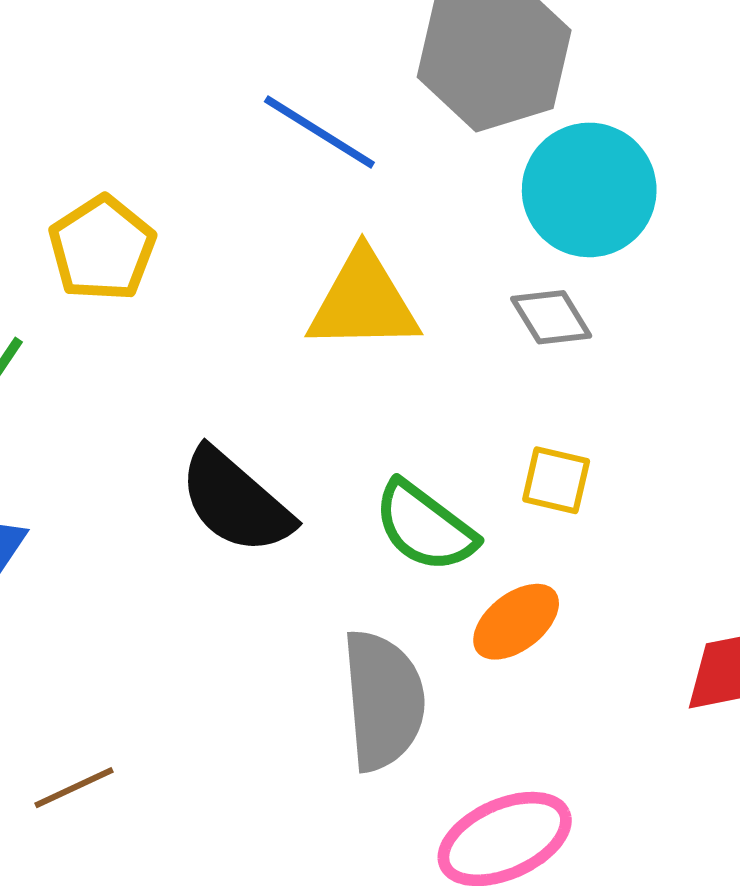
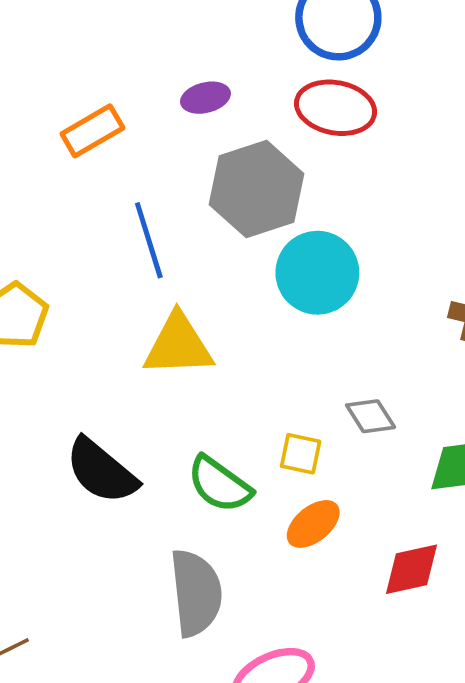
blue line: (319, 132) -> (149, 240), turned 42
gray diamond: (551, 317) -> (371, 416), moved
orange ellipse: (516, 622) -> (313, 524), moved

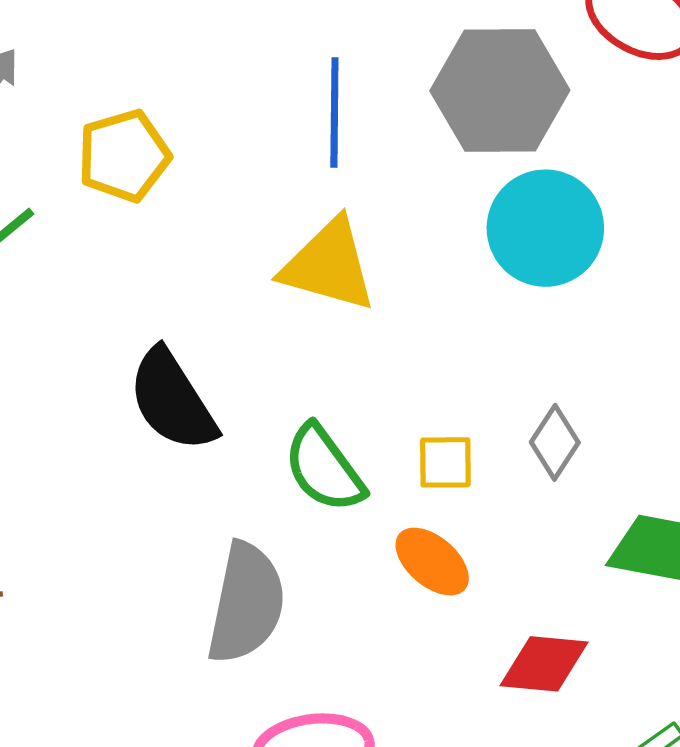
gray diamond: (371, 416) -> (555, 442), turned 48
yellow square: (301, 454) -> (445, 462), turned -30
orange ellipse: (313, 524) -> (432, 562), turned 62

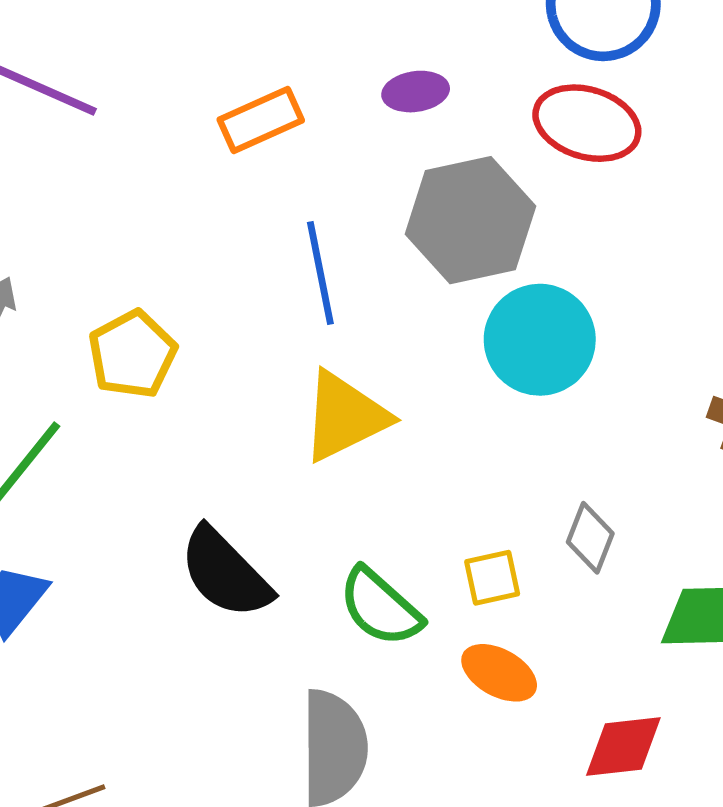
yellow triangle: (329, 265) -> (345, 416), turned -30

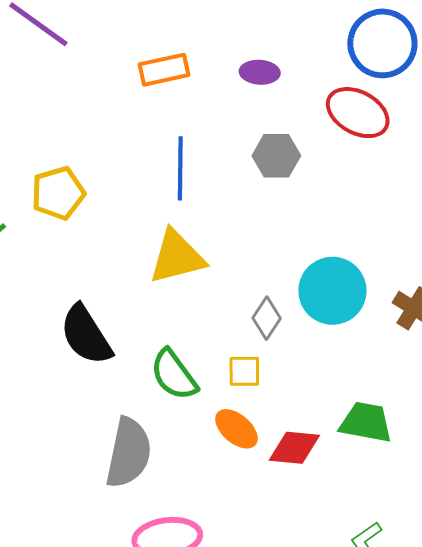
gray hexagon: (470, 220) -> (276, 156), size x0.6
cyan circle: (540, 340) -> (332, 291), moved
gray diamond: (590, 538) -> (267, 318), moved
red diamond: (623, 747) -> (294, 448), moved

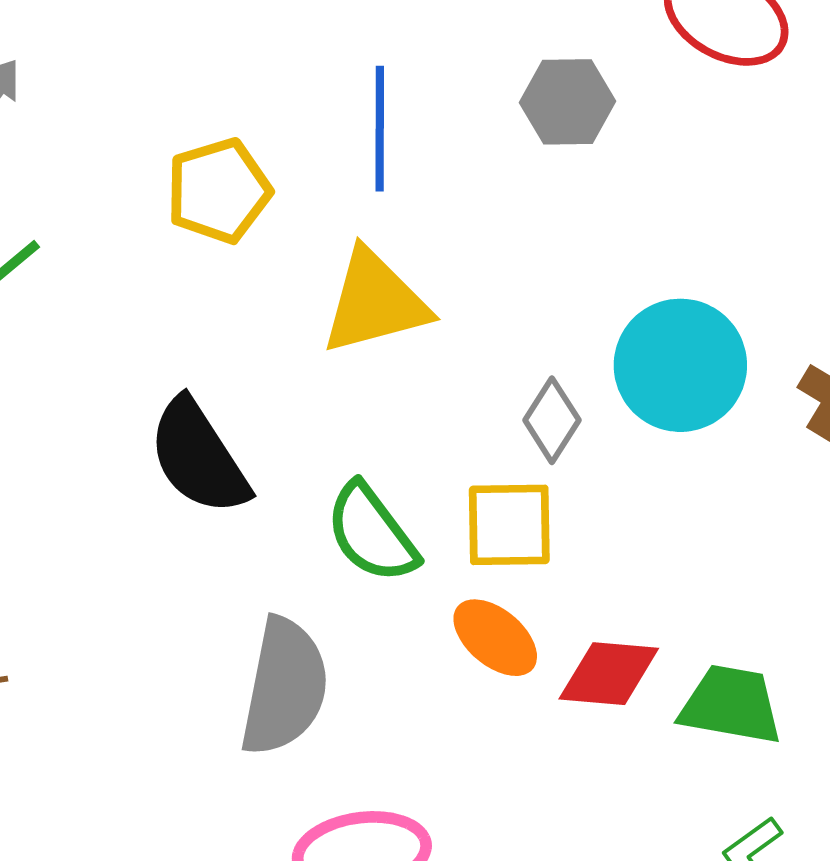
yellow pentagon: (58, 193) -> (219, 191), moved
yellow square: (244, 371) -> (509, 525), size x1.4
green trapezoid: (366, 422) -> (731, 705), moved

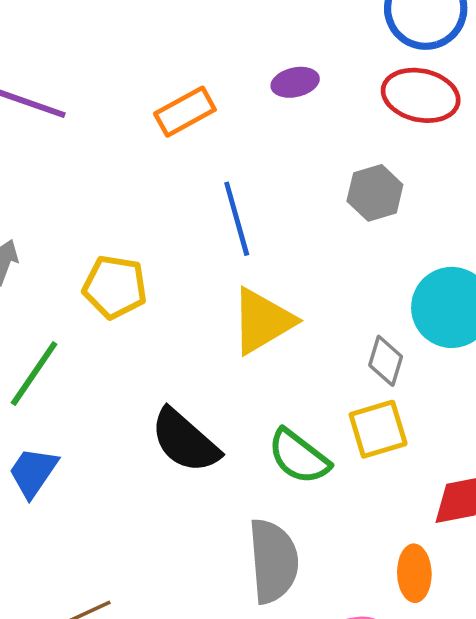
gray hexagon: (568, 102) -> (375, 193), moved
yellow pentagon: (219, 191) -> (115, 287), moved, turned -30
orange ellipse: (495, 638) -> (414, 573), moved, turned 64

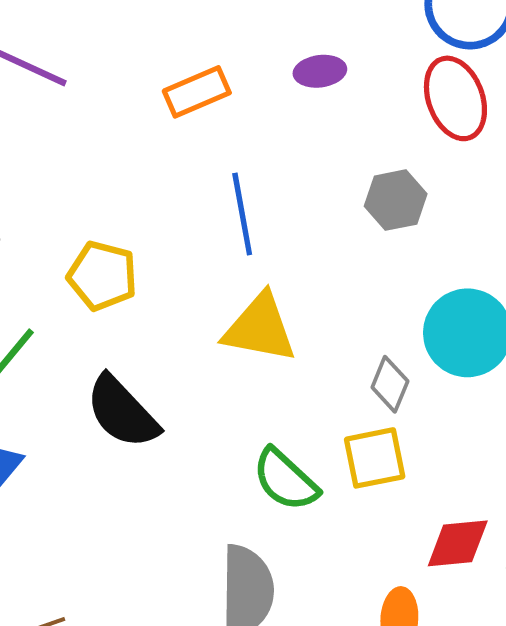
red ellipse: (421, 95) -> (455, 98), turned 52
yellow triangle: (262, 321) -> (260, 328), turned 36
black semicircle: (185, 441) -> (122, 412), moved

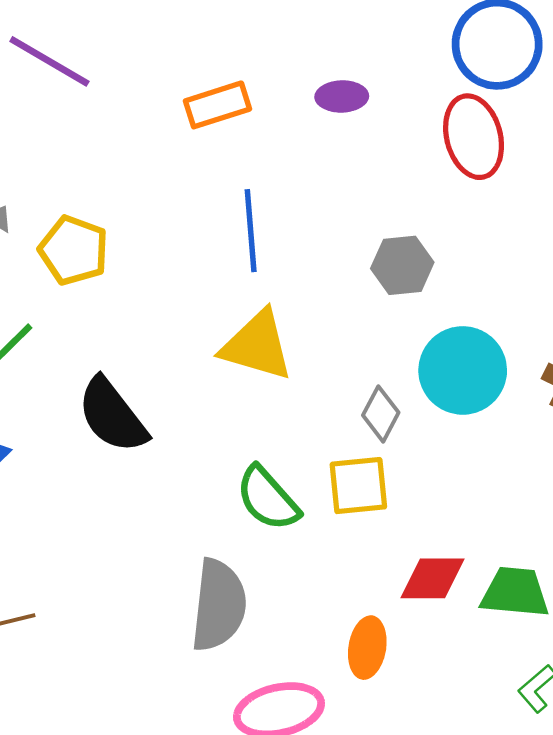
gray hexagon: (396, 200) -> (402, 265), moved
yellow pentagon: (102, 276) -> (74, 250), moved

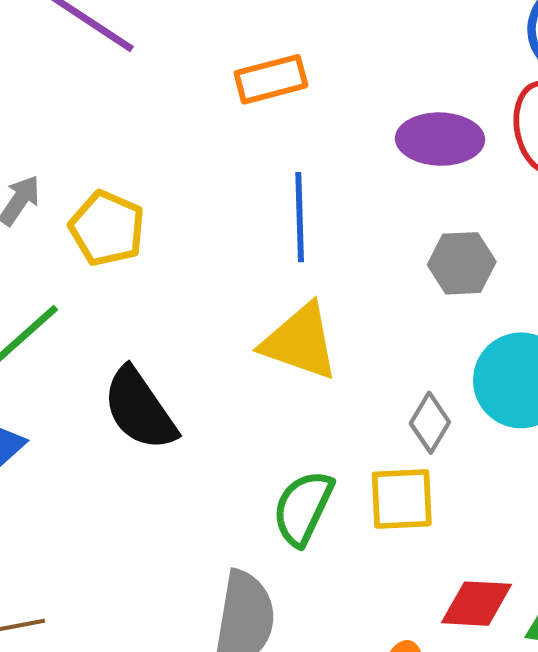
purple ellipse: (342, 96) -> (440, 139), moved, size x1.5
green semicircle: (268, 499) -> (303, 508), turned 64

